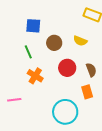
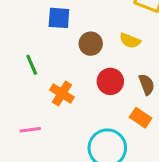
green line: (28, 52) -> (32, 65), moved
orange rectangle: (87, 92) -> (141, 118), turned -40

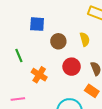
yellow semicircle: (130, 41) -> (85, 39), turned -128

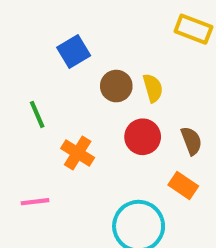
blue square: (37, 24) -> (74, 52), turned -35
yellow semicircle: (85, 39) -> (153, 88), moved

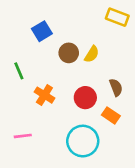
yellow semicircle: (153, 88) -> (92, 54), turned 48
red circle: (143, 137) -> (85, 98), moved
pink line: (35, 202) -> (23, 136), moved

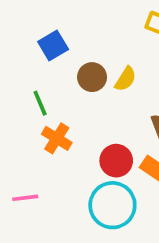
green line: (19, 71) -> (40, 103), moved
red circle: (85, 98) -> (116, 161), moved

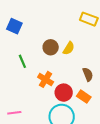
blue square: (53, 46) -> (14, 26), moved, turned -35
orange cross: (57, 138) -> (46, 79), moved

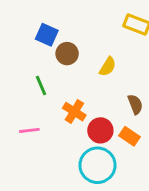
blue square: (14, 26) -> (47, 35), moved
brown circle: (51, 47) -> (67, 54), moved
pink line: (14, 113) -> (29, 130), moved

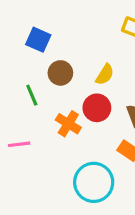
brown circle: (67, 54) -> (60, 73), moved
red circle: (100, 130) -> (97, 108), moved

